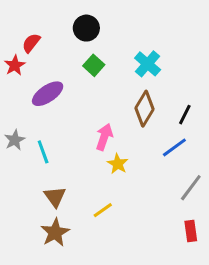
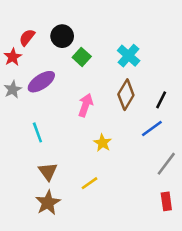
black circle: (86, 28) -> (62, 36), moved
pink arrow: (104, 137) -> (86, 105), moved
gray star: (15, 140) -> (13, 89), moved

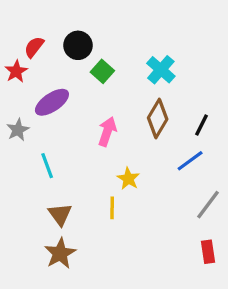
gray star: (13, 89) -> (18, 130), moved
yellow line: (89, 183) -> (112, 208), moved, turned -54

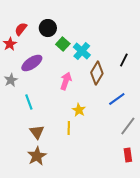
cyan cross: (161, 70) -> (82, 51), moved
black line: (201, 125) -> (124, 60), moved

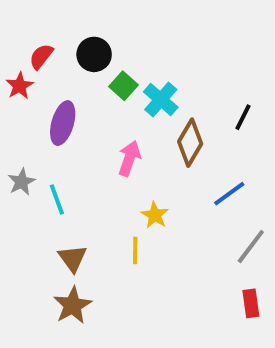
purple ellipse: (32, 63) -> (63, 123), turned -40
gray star: (11, 80) -> (22, 182), moved

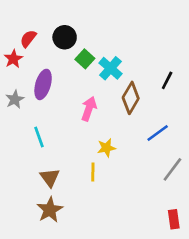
gray star: (22, 182) -> (15, 99), moved
yellow star: (155, 215) -> (106, 148), turned 30
red rectangle: (251, 303) -> (174, 219), moved

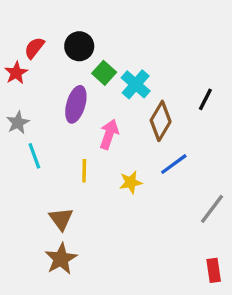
purple ellipse: (43, 84) -> (76, 104), moved
blue line: (158, 133) -> (174, 164), moved
cyan line: (39, 137) -> (34, 156), moved
yellow line: (93, 172) -> (84, 171), moved

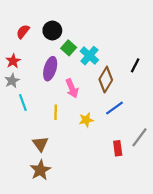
red star: (16, 73) -> (13, 61), moved
pink arrow: (109, 134) -> (72, 88), turned 138
red rectangle: (214, 270) -> (118, 148), moved

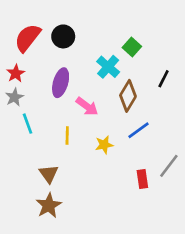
red semicircle: (23, 32) -> (28, 38), size x1.6
green square: (69, 48) -> (132, 47), moved
pink arrow: (72, 88) -> (87, 106), turned -30

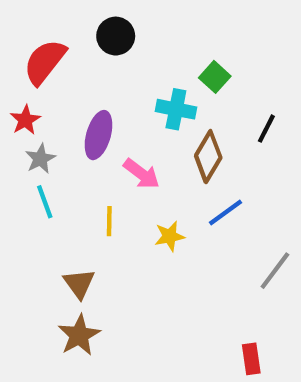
black circle: (63, 36) -> (116, 36), moved
cyan cross: (108, 67) -> (176, 109), turned -30
gray star: (14, 97) -> (40, 159), moved
red rectangle: (142, 179) -> (251, 359), moved

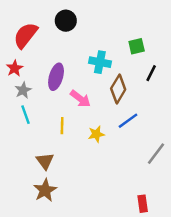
green square: (215, 77) -> (137, 46), moved, turned 35

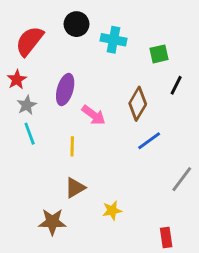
cyan cross: (100, 62) -> (113, 40), moved
yellow star: (96, 134) -> (112, 210), moved
brown triangle: (45, 161) -> (75, 188), moved, turned 36
brown star: (45, 190) -> (52, 222), turned 30

